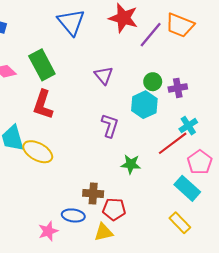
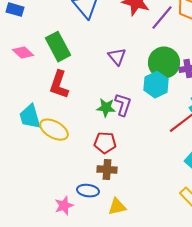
green circle: (153, 82) -> (164, 63), size x1.8
green star: (131, 164) -> (106, 108), moved
red pentagon: (114, 209) -> (105, 143), moved

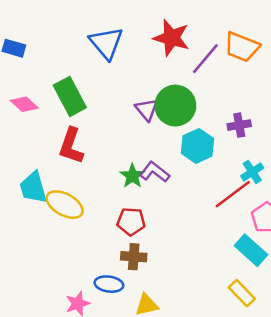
green circle: (164, 63) -> (175, 106), moved
purple L-shape: (123, 105) -> (155, 172), turned -70
green star: (106, 108) -> (132, 176), turned 30

